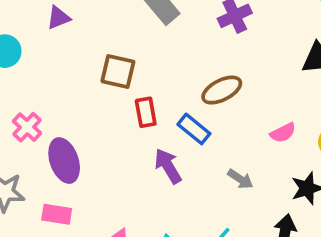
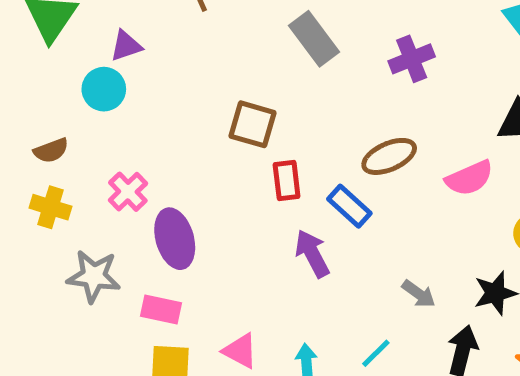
purple triangle: (59, 18) -> (126, 46), moved
pink semicircle: (283, 133) -> (469, 178), moved, size x1.4
gray arrow: (240, 179) -> (419, 294), moved

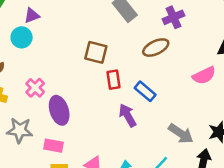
brown ellipse: (389, 156) -> (156, 48), moved
gray arrow: (419, 294) -> (181, 134), size x1.5

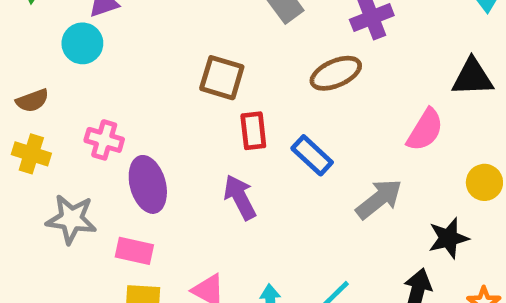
pink semicircle: (204, 75) -> (425, 130), turned -35
pink cross: (35, 88) -> (104, 140), turned -30
purple arrow: (127, 115) -> (240, 197), moved
gray arrow: (181, 134) -> (379, 199), moved, turned -75

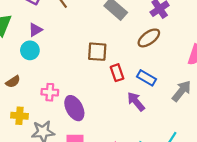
yellow cross: (31, 154) -> (20, 116), moved
purple arrow: (240, 197) -> (136, 102), moved

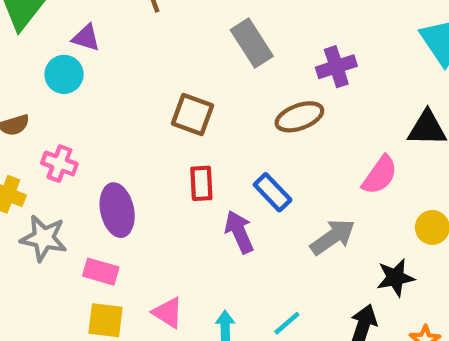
purple triangle: (35, 30) -> (86, 38), turned 32
red rectangle: (117, 73) -> (201, 183), moved
pink cross: (50, 92) -> (59, 164), moved

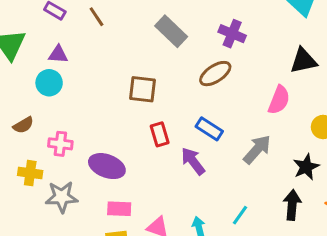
purple cross: (336, 67) -> (232, 34), turned -36
purple ellipse: (117, 210) -> (107, 166), turned -44
pink rectangle: (101, 272) -> (119, 209), moved

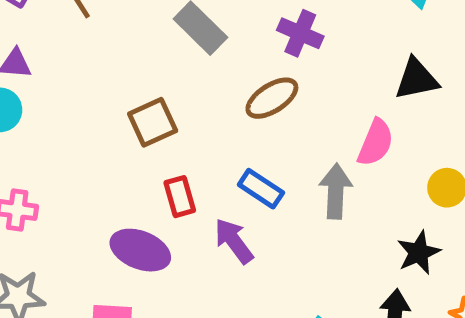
brown square: (143, 89) -> (153, 122), turned -32
gray arrow: (257, 149) -> (336, 191), moved, turned -40
purple ellipse: (107, 166) -> (140, 250), moved

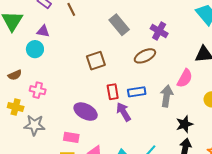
blue rectangle: (261, 189) -> (137, 92), turned -48
red rectangle: (180, 197) -> (113, 92), moved
black star: (419, 253) -> (184, 124), moved

